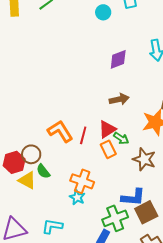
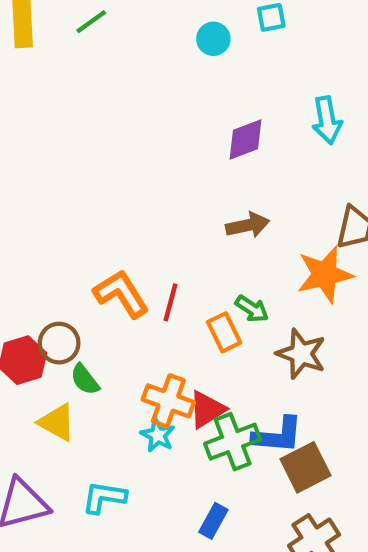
red triangle: (107, 129) -> (207, 409), moved
yellow triangle: (27, 180) -> (57, 422), moved
green cross: (115, 218) -> (233, 442), moved

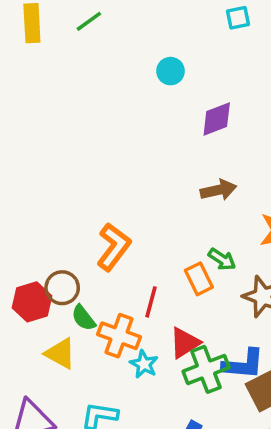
cyan circle: (213, 39) -> (171, 71), moved
orange L-shape: (121, 294) -> (114, 247), turned 69
red line: (171, 302) -> (151, 302), moved
orange cross: (168, 401) -> (119, 336), moved

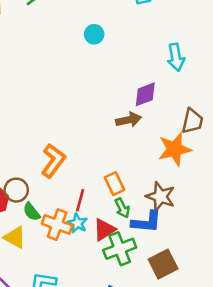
purple diamond: (217, 119) -> (145, 94), moved
green arrow: (222, 259) -> (122, 208), moved, turned 30
cyan star: (144, 364) -> (78, 223), moved
blue L-shape: (243, 364) -> (146, 222), moved

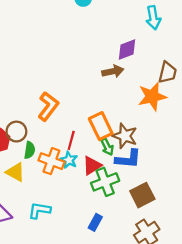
orange rectangle: (115, 184) -> (101, 126), size x1.4
brown star: (161, 196) -> (125, 136), moved
green semicircle: (32, 212) -> (30, 150), turned -133

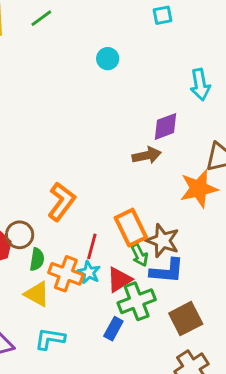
yellow triangle: (15, 172) -> (37, 294), moved
blue rectangle: (95, 222) -> (113, 329), moved

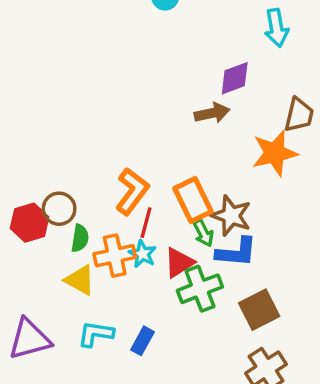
orange L-shape: (61, 202) -> (132, 191), moved
orange cross: (66, 274) -> (115, 256), turned -32
blue rectangle: (113, 329) -> (143, 341), moved

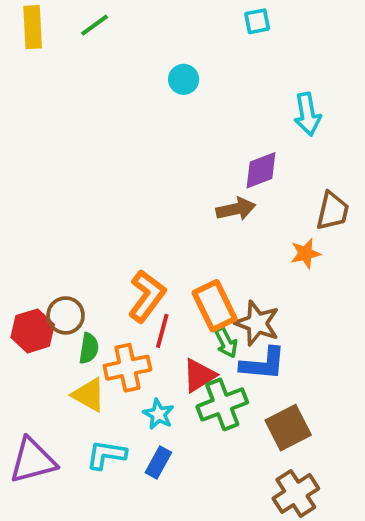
orange star: (275, 153) -> (306, 253), size x0.6
cyan star: (143, 254) -> (158, 414), moved

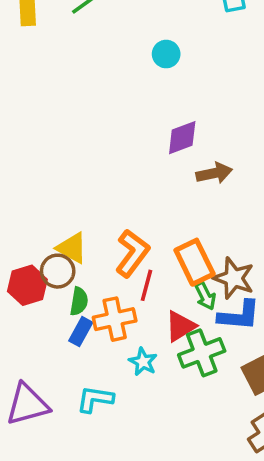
purple diamond: (261, 170) -> (182, 138), moved
yellow triangle: (89, 395) -> (72, 248), moved
blue rectangle: (158, 462) -> (81, 332), moved

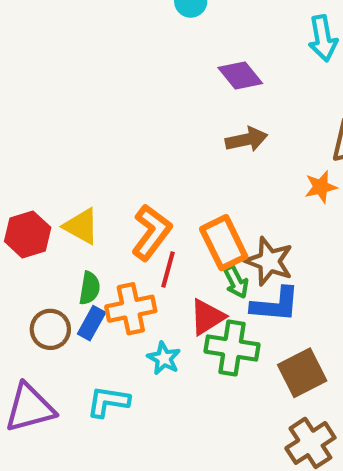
purple diamond: (182, 138) -> (240, 75), moved, turned 72
brown circle: (58, 271) -> (50, 329), moved
red hexagon: (27, 285) -> (28, 234), moved
green cross: (202, 353) -> (232, 348), turned 30

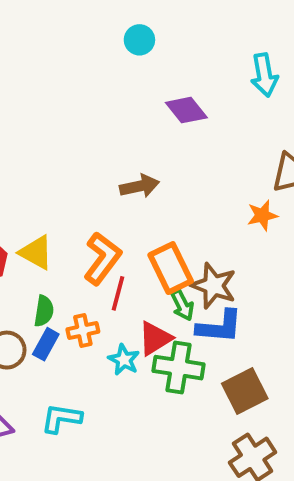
brown arrow: (246, 139) -> (139, 186), moved
orange cross: (131, 309) -> (83, 331), size x0.7
cyan star: (164, 358) -> (124, 360), moved

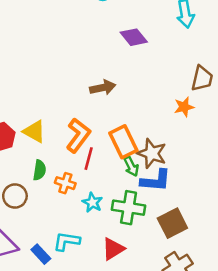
orange cross: (83, 331) -> (65, 183), turned 30
red triangle: (155, 338) -> (113, 249), moved
blue rectangle: (46, 344) -> (41, 254), moved, turned -72
cyan L-shape: (61, 418) -> (67, 241), moved

